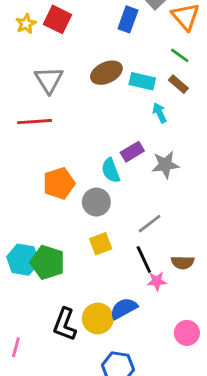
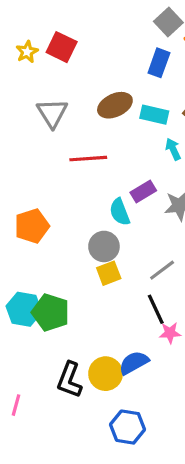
blue rectangle: (128, 19) -> (159, 63), moved
red line: (35, 122) -> (88, 159), moved
orange pentagon: (59, 183) -> (32, 226), moved
yellow square: (101, 244) -> (109, 273), moved

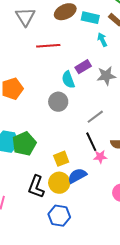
yellow square: (109, 273) -> (61, 159), moved
green pentagon: (51, 312) -> (24, 144), turned 30
blue hexagon: (128, 427) -> (59, 216), moved

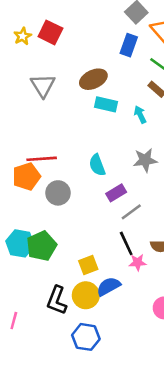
cyan rectangle: (90, 18) -> (106, 104), moved
red line: (48, 46) -> (42, 159), moved
purple rectangle: (83, 67) -> (116, 193), moved
gray circle: (58, 102) -> (58, 193), moved

